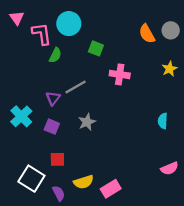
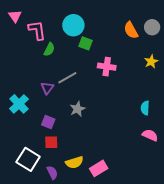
cyan circle: (69, 24) -> (73, 25), moved
purple square: (52, 127) -> (48, 122), moved
pink semicircle: (170, 168) -> (150, 135), moved, turned -133

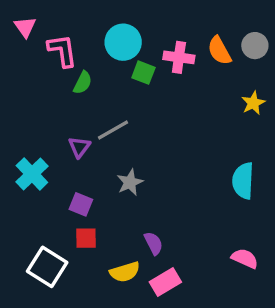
pink cross: (107, 67) -> (179, 57), moved
cyan semicircle: (145, 108) -> (243, 181), size x1.5
pink semicircle: (150, 135) -> (245, 258), moved
purple semicircle: (52, 173) -> (154, 243), moved

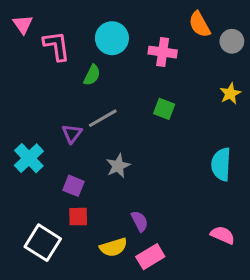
orange semicircle: (219, 51) -> (200, 24), moved
green square: (143, 73) -> (164, 109), moved
green semicircle: (83, 83) -> (92, 75), moved

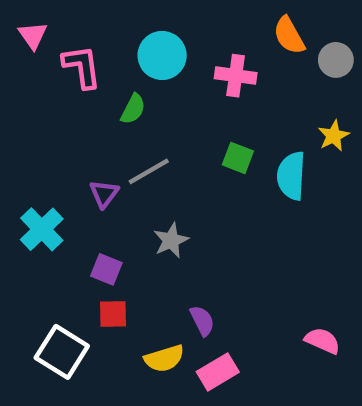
cyan semicircle: (221, 164) -> (291, 176), moved

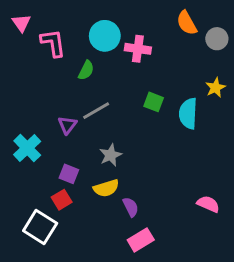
pink cross: (236, 76) -> (138, 49), moved
red square: (113, 314) -> (62, 200), moved, turned -30
pink semicircle: (322, 341) -> (208, 204), moved
yellow semicircle: (164, 359) -> (106, 188), moved

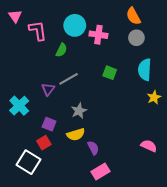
gray circle: (217, 39) -> (136, 38), moved
yellow star: (215, 88) -> (154, 97), moved
cyan semicircle: (188, 113) -> (145, 70), moved

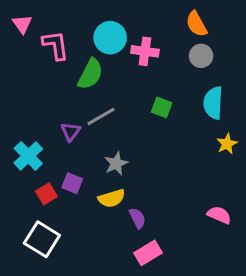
green semicircle: (61, 50) -> (90, 74), size x1.5
red square: (44, 143) -> (46, 194), moved

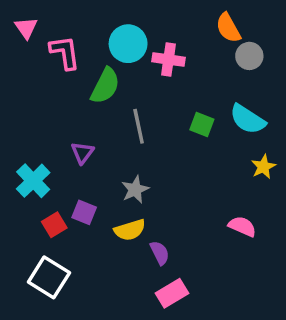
gray circle: (201, 56) -> (249, 56), moved
cyan semicircle: (213, 103) -> (248, 119), turned -60
green square: (162, 107) -> (202, 125), moved
gray line: (101, 116) -> (139, 126), moved, turned -72
pink semicircle: (219, 215) -> (242, 226), moved

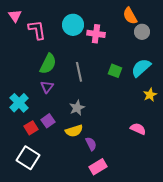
green semicircle: (105, 86) -> (48, 64), moved
cyan semicircle: (248, 119) -> (141, 68), turned 105
purple square: (84, 212) -> (48, 121), turned 32

